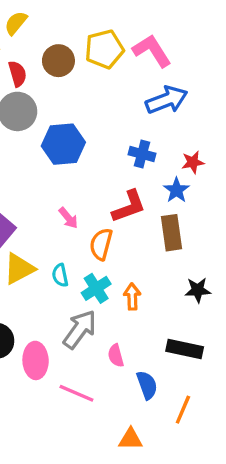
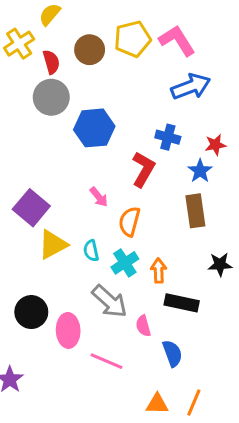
red L-shape: (129, 206) -> (143, 169), moved, turned -40
gray arrow: (80, 329) -> (110, 301), turned 96
black rectangle: (185, 349) -> (182, 303), moved
orange line: (183, 410) -> (194, 403), moved

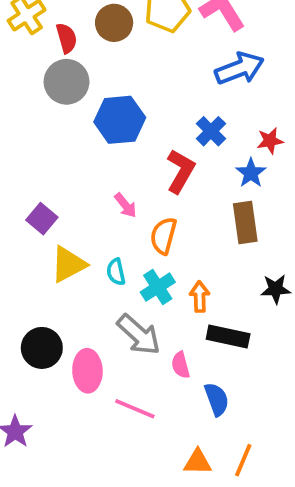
blue cross: (168, 137) -> (211, 131), turned 30
purple square: (31, 208) -> (42, 219), size x0.7

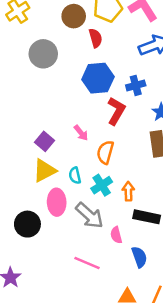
red semicircle: (67, 38) -> (96, 38), moved
blue hexagon: (120, 120) -> (98, 78), moved
blue cross: (211, 131) -> (136, 85), turned 30
purple square: (42, 219) -> (44, 141), moved
pink ellipse: (87, 371) -> (57, 202), moved

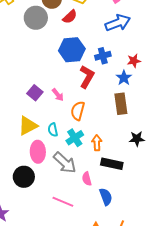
red semicircle: (96, 38) -> (70, 17), turned 63
gray circle: (43, 54) -> (36, 18), moved
purple square: (44, 141) -> (35, 93), moved
black circle: (27, 224) -> (24, 177), moved

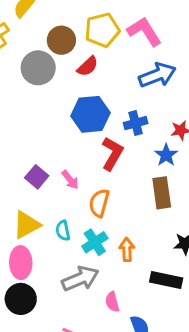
pink ellipse: (38, 152) -> (21, 263), moved
gray arrow: (65, 163) -> (80, 279), turned -65
black rectangle: (112, 164) -> (166, 280), moved

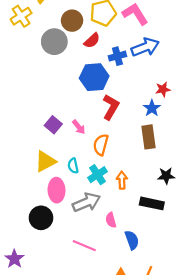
blue cross: (136, 123) -> (117, 56), moved
pink ellipse: (21, 263) -> (57, 190), moved

